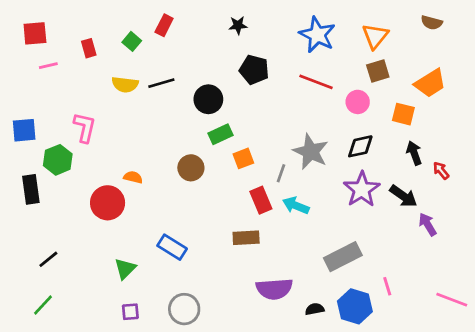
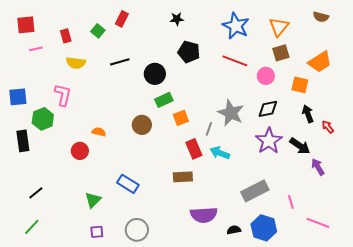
yellow semicircle: (125, 84) -> (76, 63), moved
red circle: (108, 203) -> (80, 151), size x0.7
pink line: (387, 286) -> (291, 202), moved
pink line: (452, 300) -> (318, 223), moved

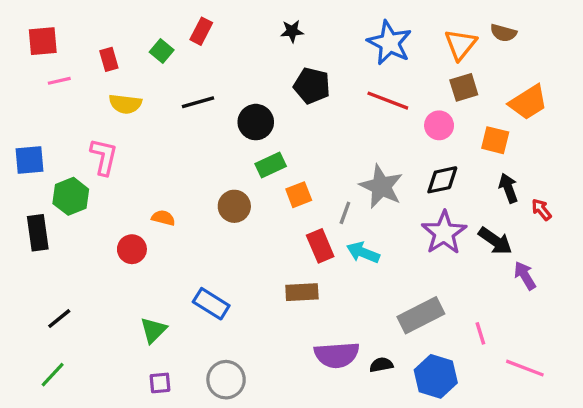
brown semicircle: (321, 17) -> (503, 33), moved
black semicircle: (234, 230) -> (381, 365), moved

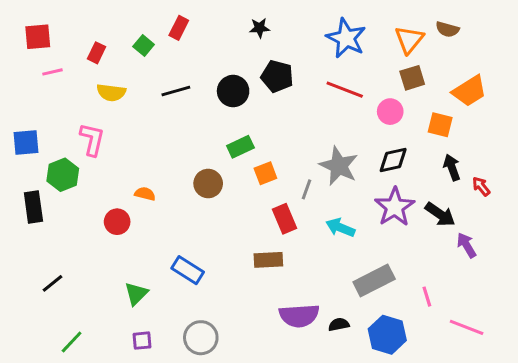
red rectangle: (109, 59) -> (97, 53), turned 42
black circle: (256, 122) -> (233, 91), moved
cyan arrow: (363, 252) -> (340, 228), moved
green line: (53, 375) -> (72, 342), moved

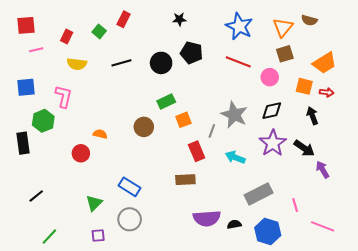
blue square: (26, 142) -> (26, 87), moved
red arrow: (481, 186) -> (327, 92), moved, turned 136
gray circle: (201, 338) -> (130, 219), moved

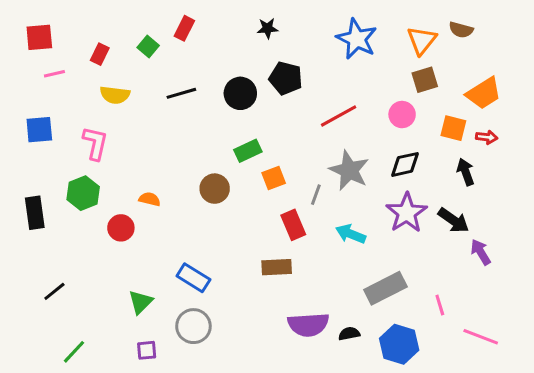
red line: (238, 62) -> (339, 116), moved, turned -50
green hexagon: (43, 121) -> (83, 193), moved

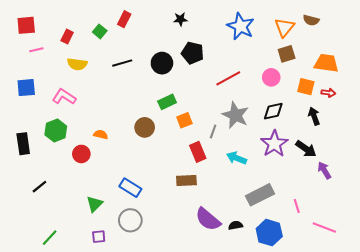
orange trapezoid: (484, 93) -> (326, 63), turned -140
pink L-shape: (95, 143) -> (64, 97), turned -70
black line: (54, 291) -> (39, 187), moved
purple semicircle: (308, 325) -> (208, 219), turned 44

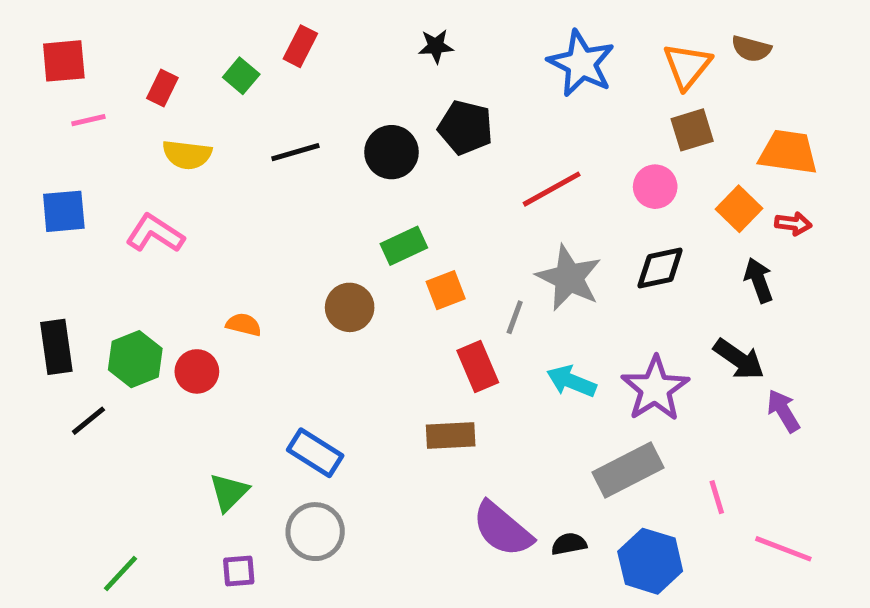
orange square: (306, 87) -> (739, 209), turned 30
green hexagon: (56, 130) -> (135, 359), moved
purple star: (274, 144) -> (655, 389), moved
black line: (39, 187) -> (88, 421), moved

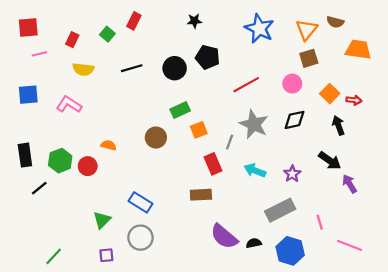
orange trapezoid: (788, 152) -> (358, 49), moved
purple star: (655, 389) -> (292, 174), size x0.6

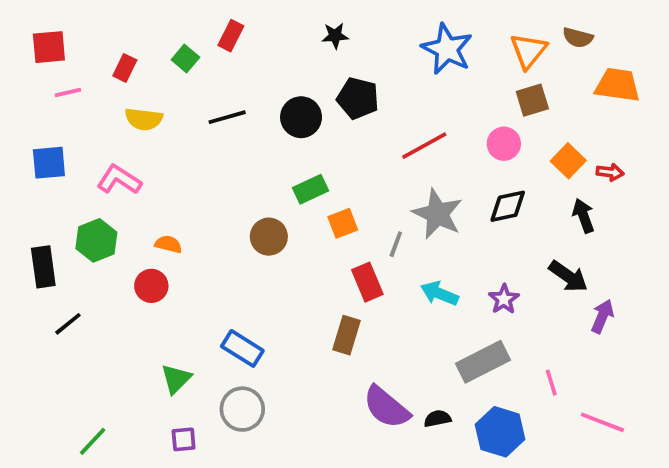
orange semicircle: (109, 145) -> (168, 244), moved
green hexagon: (60, 161) -> (96, 240), moved
purple arrow: (349, 184) -> (602, 316), turned 54
brown rectangle: (201, 195) -> (347, 335), turned -70

